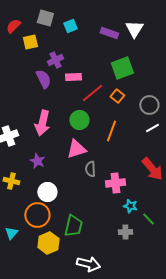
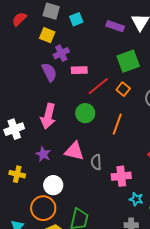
yellow square: (30, 42) -> (47, 35), moved, turned 35
pink triangle: (76, 149) -> (74, 151), moved, turned 30

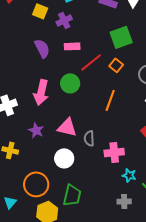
purple cross: (61, 53) -> (64, 20), moved
green circle: (85, 113) -> (70, 83), moved
white circle: (53, 185) -> (64, 158), moved

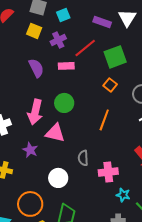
red line: (91, 62) -> (85, 48), moved
pink triangle: (67, 127) -> (55, 133), moved

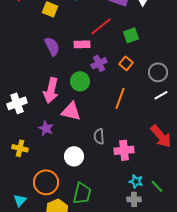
purple cross: (58, 40) -> (99, 63), moved
green square: (115, 57) -> (131, 35), size x0.7
cyan star: (123, 195) -> (136, 181), moved

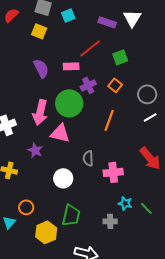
green circle: (80, 81) -> (69, 103), size x1.4
orange circle: (46, 182) -> (26, 207), moved, size x0.6
gray cross: (134, 199) -> (110, 221), moved

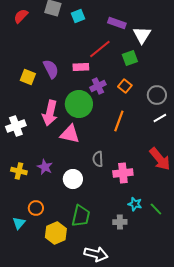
white triangle: (132, 18) -> (142, 35), moved
yellow square: (39, 31) -> (28, 77), moved
purple star: (35, 150) -> (45, 167), moved

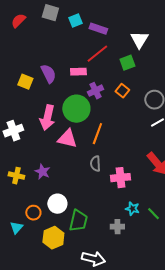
purple rectangle: (117, 23) -> (98, 29), moved
orange line: (119, 121) -> (97, 134), moved
white circle: (73, 179) -> (57, 204), moved

